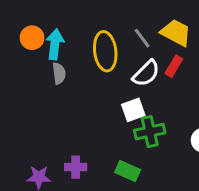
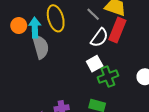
yellow ellipse: (105, 51) -> (56, 18), moved
red rectangle: (174, 66) -> (117, 30), size x1.6
gray semicircle: (59, 73) -> (41, 47), size x1.6

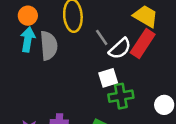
gray line: (93, 14) -> (102, 37), moved
cyan arrow: (35, 28) -> (28, 39), moved

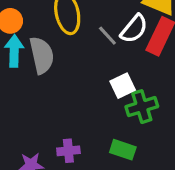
white semicircle: (120, 48) -> (134, 29), moved

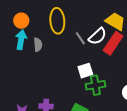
gray semicircle: (42, 55) -> (38, 45), size x0.6

